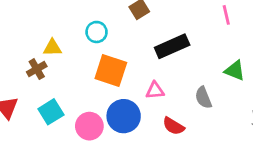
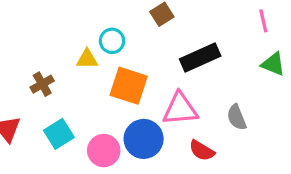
yellow triangle: (52, 48) -> (87, 59), moved
green triangle: (235, 71) -> (273, 64), moved
pink triangle: (155, 90) -> (180, 109), size x1.6

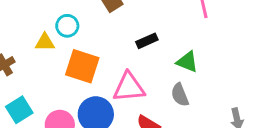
black rectangle: (200, 57) -> (147, 41), size x0.6
green triangle: (273, 64) -> (187, 62), moved

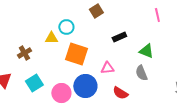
pink triangle: (129, 87) -> (107, 68), size x0.6

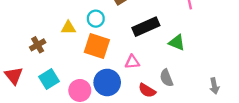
cyan circle: (66, 27) -> (96, 19), moved
black rectangle: (119, 37) -> (146, 27), size x1.6
gray semicircle: (141, 73) -> (166, 78), moved

